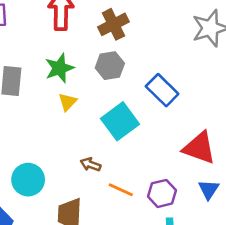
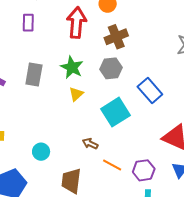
green star: (59, 68) -> (72, 67), turned -30
cyan circle: (28, 180) -> (41, 152), size x0.7

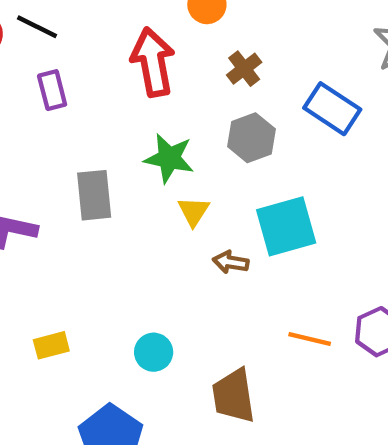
brown cross: (116, 37) -> (244, 69), size x0.7
blue rectangle: (150, 90) -> (332, 109), moved
cyan square: (115, 112) -> (286, 226), turned 32
brown arrow: (90, 144) -> (231, 262), moved

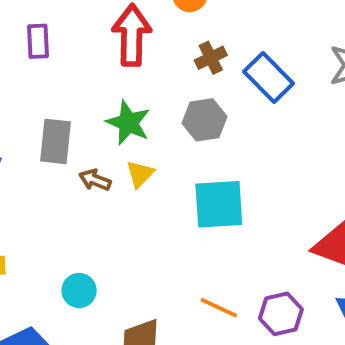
blue rectangle: (332, 109) -> (268, 77), moved
brown arrow: (231, 262) -> (95, 180), moved

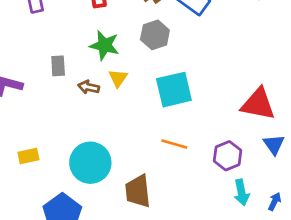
gray rectangle: (55, 141) -> (58, 66), size x0.7
cyan circle: (79, 290) -> (90, 163), size x1.8
orange line: (219, 308) -> (174, 144), moved

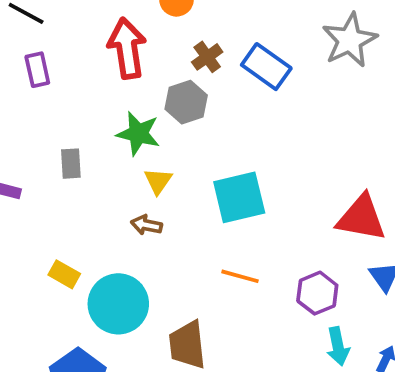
gray hexagon: (155, 35) -> (186, 102), moved
brown arrow: (89, 87) -> (146, 225), moved
yellow rectangle: (28, 156) -> (64, 274), moved, turned 42

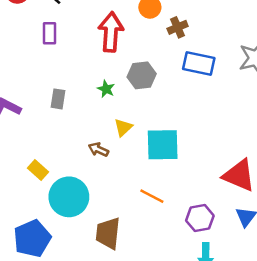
brown cross: (207, 57) -> (178, 27), moved
blue rectangle: (266, 67) -> (199, 64), turned -36
green star: (138, 134) -> (106, 89), size x0.6
yellow triangle: (158, 181) -> (123, 127), moved

